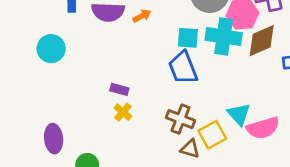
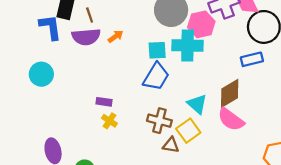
brown diamond: (262, 41) -> (230, 93), moved
blue trapezoid: (183, 68) -> (156, 77), turned -120
cyan triangle: (239, 114) -> (197, 104), moved
pink semicircle: (263, 128) -> (231, 119), turned 60

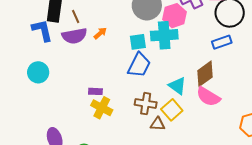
yellow cross: (109, 121) -> (102, 108), size x1.5

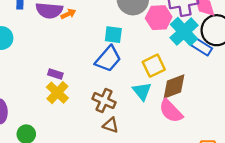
orange arrow: (100, 33) -> (68, 14), moved
cyan cross: (164, 35) -> (184, 32), moved, turned 36
blue rectangle: (222, 42) -> (202, 47), moved, turned 36
yellow square: (172, 110) -> (154, 66), moved

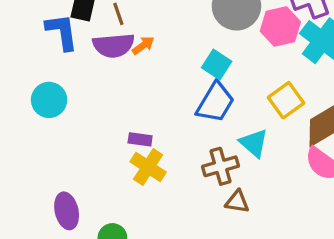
cyan square: (113, 35) -> (217, 64), turned 36
cyan triangle: (142, 91) -> (254, 143), moved
brown cross: (104, 101) -> (220, 166), turned -30

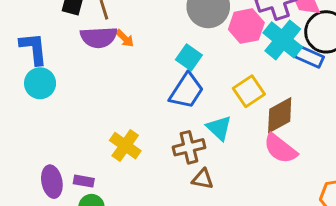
blue L-shape: (62, 32) -> (34, 49), moved
orange arrow: (143, 45) -> (125, 38), turned 78
purple rectangle: (140, 139) -> (84, 181), moved

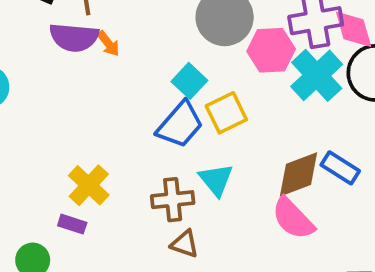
blue rectangle: (309, 57) -> (340, 168), moved
yellow square: (249, 91) -> (226, 113), moved
purple rectangle: (84, 181) -> (72, 224), moved

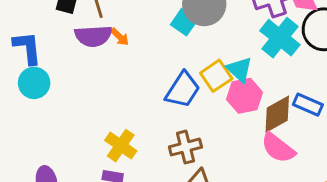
pink hexagon: (271, 50) -> (245, 96), moved
cyan square: (189, 81) -> (184, 22), moved
cyan triangle: (216, 180) -> (240, 69), moved

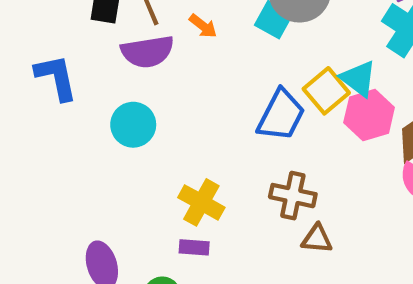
orange arrow: (120, 37) -> (203, 26), moved
cyan circle: (34, 83) -> (133, 125), moved
brown cross: (185, 147) -> (293, 196), turned 32

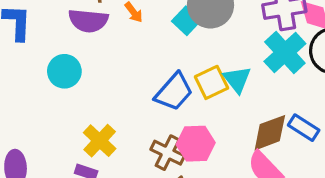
pink hexagon: (369, 115) -> (196, 144), moved

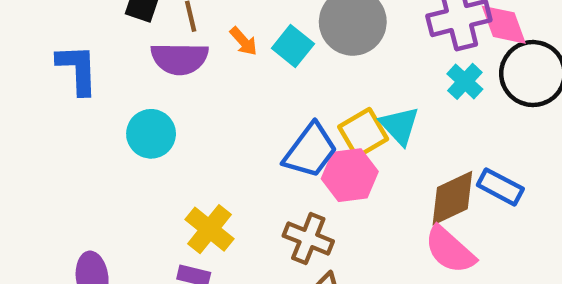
cyan square: (186, 21) -> (293, 46), moved
cyan cross: (285, 52) -> (465, 81), size x0.6
pink hexagon: (196, 144) -> (350, 175), moved

